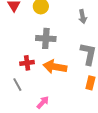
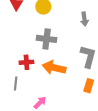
gray line: (17, 85) -> (16, 83), turned 32

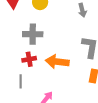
gray cross: (47, 39) -> (33, 34), moved

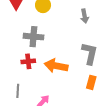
gray line: (21, 81) -> (18, 91), moved

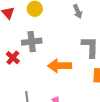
red cross: (28, 61) -> (13, 58), moved, turned -32

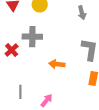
orange arrow: (60, 66) -> (57, 64), size x0.7

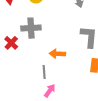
gray line: (20, 92) -> (44, 72), moved

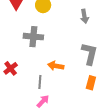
red cross: (11, 43) -> (11, 68), moved

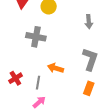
red cross: (11, 68) -> (15, 78), moved

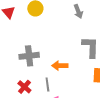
gray cross: (36, 37) -> (29, 56), moved

